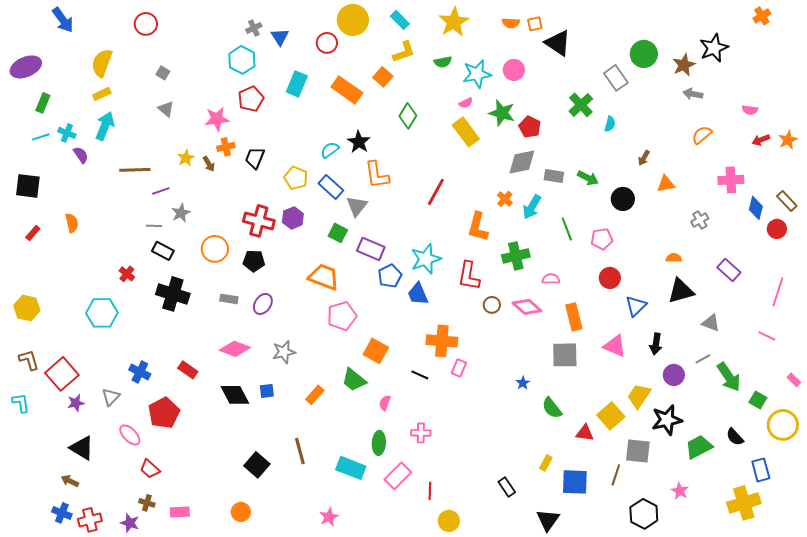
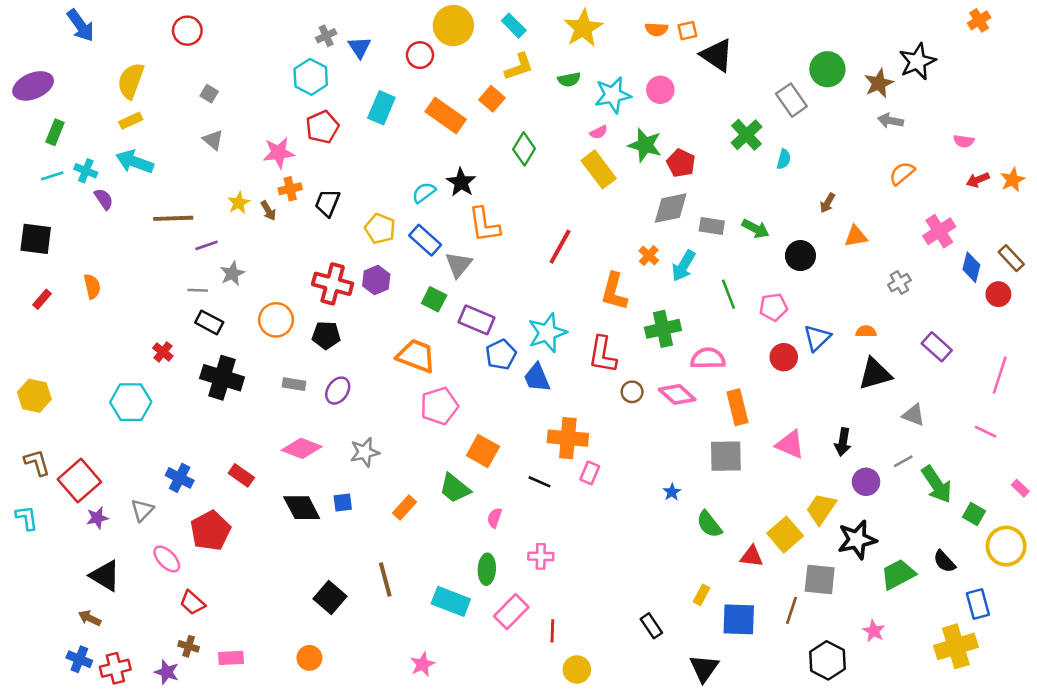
cyan arrow: (105, 126) -> (135, 162), turned -92
pink cross: (731, 180) -> (939, 231), turned -30
pink semicircle: (551, 279) -> (708, 358), size x1.5
blue triangle: (636, 306) -> (817, 338), moved

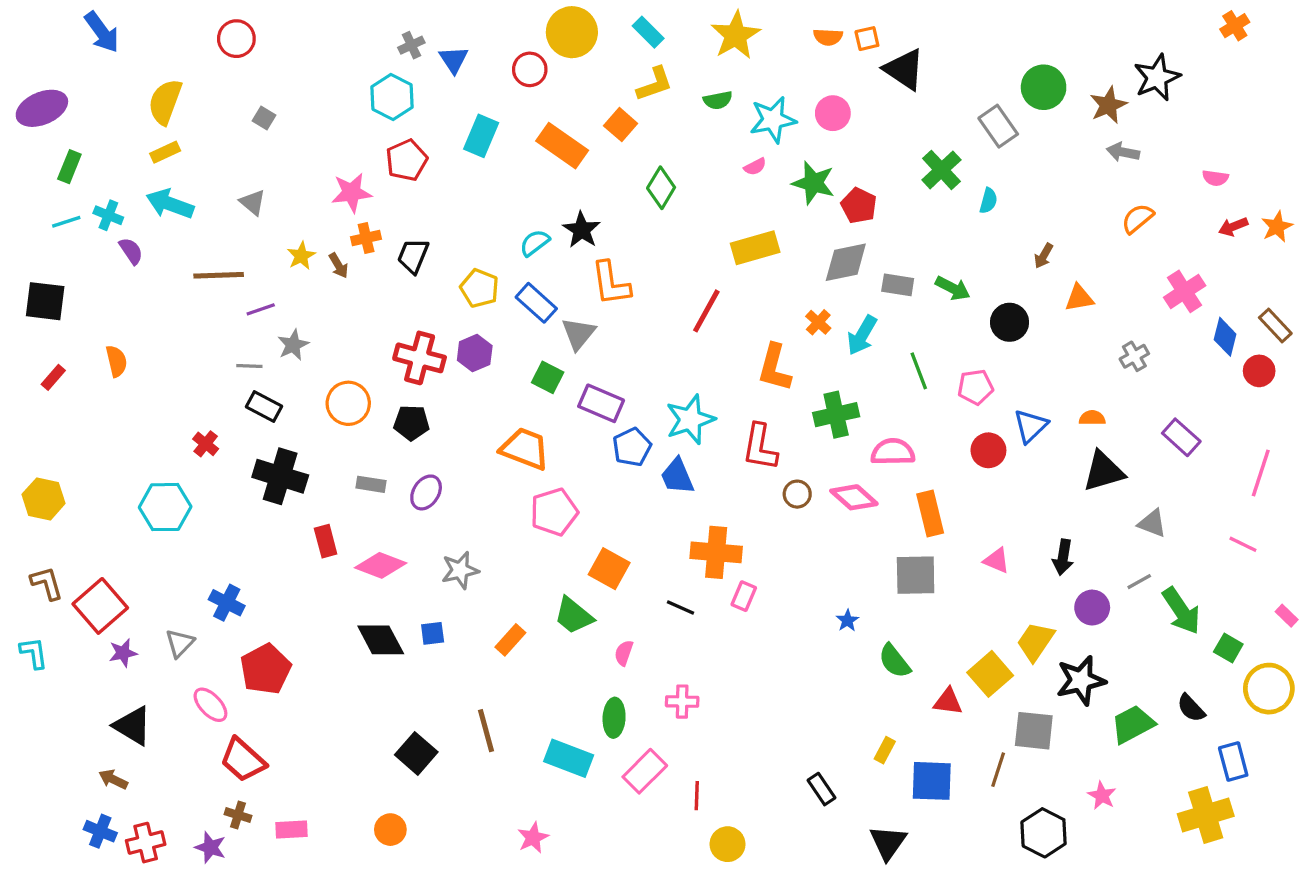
gray triangle: (213, 140) -> (253, 202), moved
yellow rectangle: (599, 169) -> (755, 248), moved, turned -69
pink triangle: (790, 445) -> (997, 561), size x0.7
red rectangle: (241, 475) -> (326, 541), moved, turned 40
red trapezoid: (192, 603) -> (243, 760), size x1.4

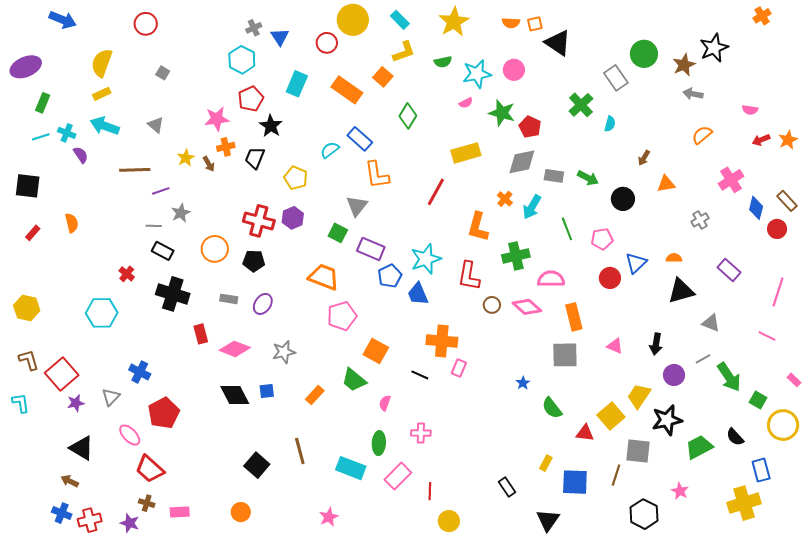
blue arrow: (102, 32) -> (63, 20), turned -32
black star: (582, 230) -> (271, 126), moved
blue rectangle: (536, 303) -> (360, 139), moved

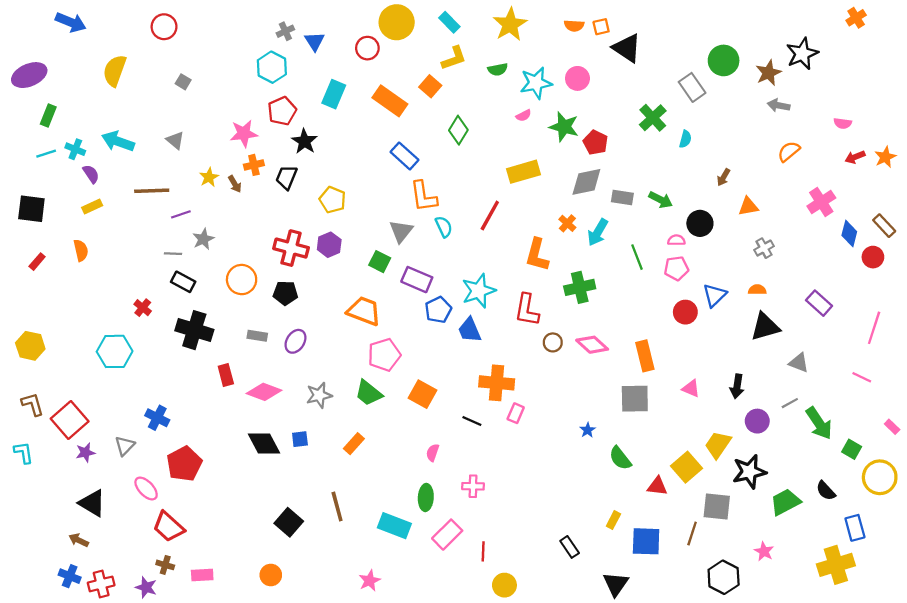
yellow rectangle: (102, 94) -> (92, 206), moved
cyan semicircle: (330, 150) -> (444, 227), moved, turned 102
gray cross: (700, 220) -> (764, 248), moved
pink semicircle: (551, 279) -> (676, 240), moved, size x0.6
green trapezoid: (354, 380) -> (369, 393), moved

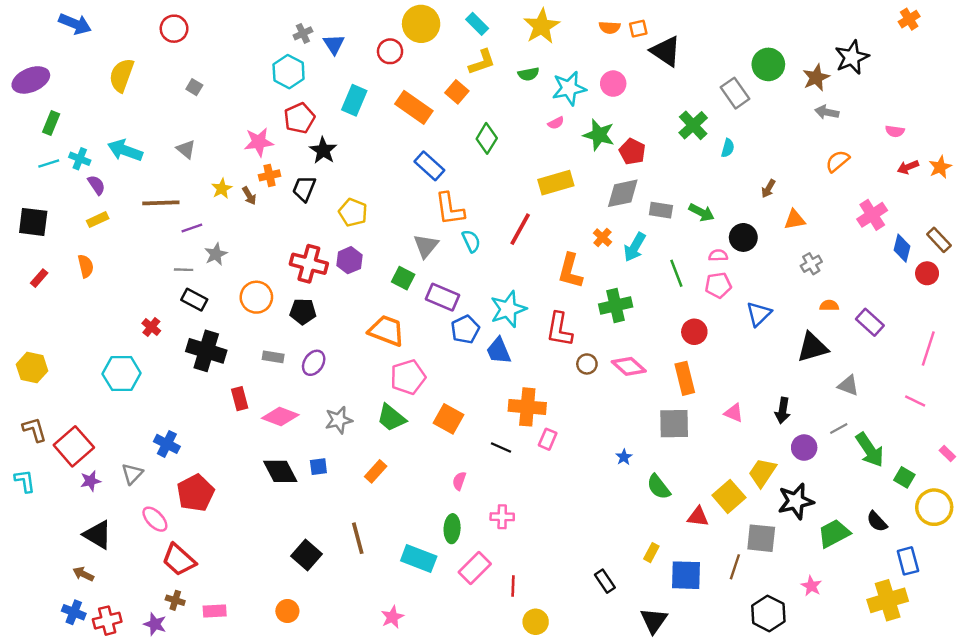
orange semicircle: (757, 290) -> (829, 306), moved
red circle: (685, 312) -> (694, 332), moved

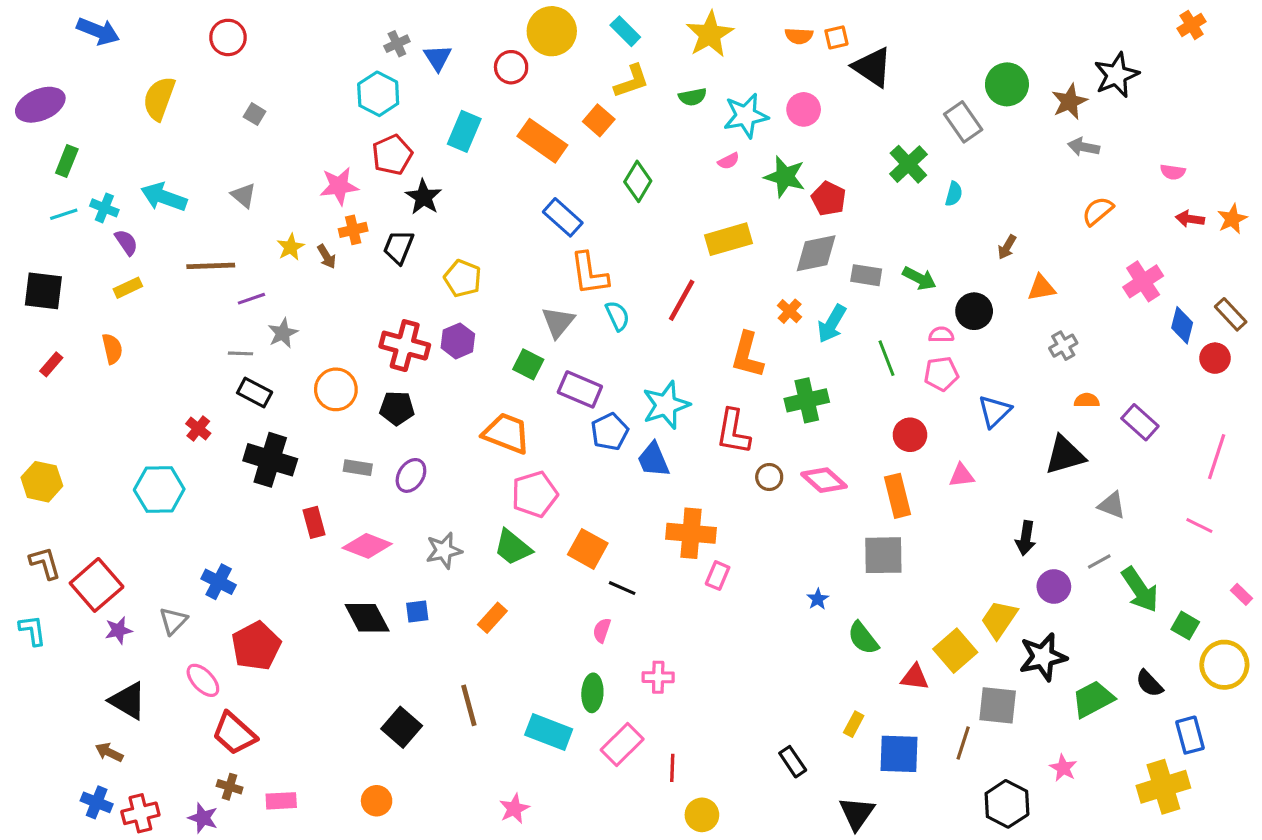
red arrow: (908, 167) -> (1190, 219), turned 30
pink triangle: (734, 413) -> (962, 475), moved, turned -30
black line: (501, 448) -> (622, 588), moved

